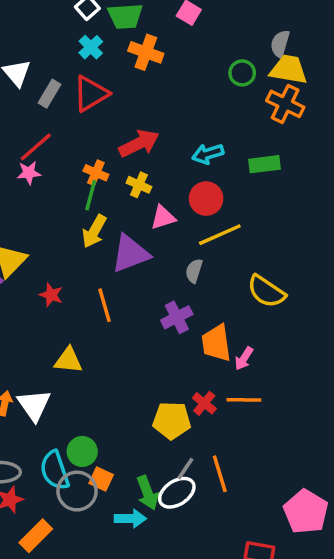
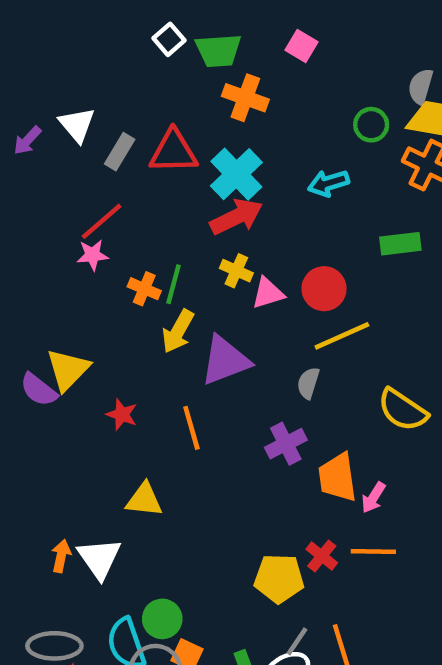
cyan cross: (91, 47) -> (236, 174), moved, size x1.6
red triangle: (91, 94) -> (173, 152), turned 30
cyan arrow: (208, 154) -> (328, 183), moved
orange cross: (96, 173) -> (144, 289), moved
pink triangle: (163, 217) -> (268, 293), moved

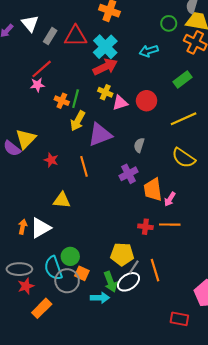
green rectangle: (400, 244) -> (183, 80), turned -30
yellow line: (342, 336) -> (184, 119), moved
red cross: (322, 556) -> (145, 227), turned -32
white triangle: (99, 558) -> (41, 228), turned 35
yellow pentagon: (279, 578) -> (122, 254), moved

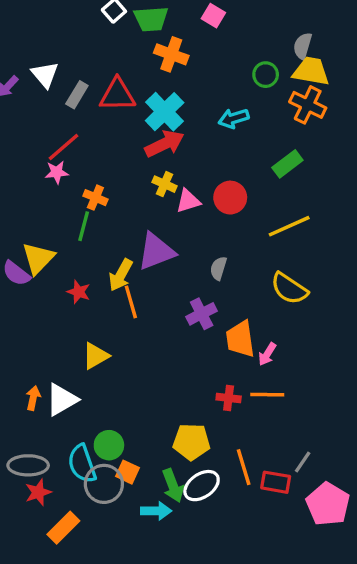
green line: (76, 99) -> (84, 226), moved
yellow arrow: (78, 121) -> (121, 275), moved
yellow triangle: (62, 200) -> (95, 356), turned -36
gray line: (134, 267) -> (303, 462), moved
red rectangle: (179, 319) -> (276, 482), moved

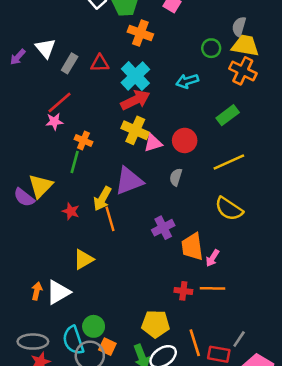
red triangle: (117, 95) -> (100, 63), size x0.7
yellow cross: (165, 184) -> (135, 130), size x1.5
gray semicircle: (218, 268) -> (176, 177), moved

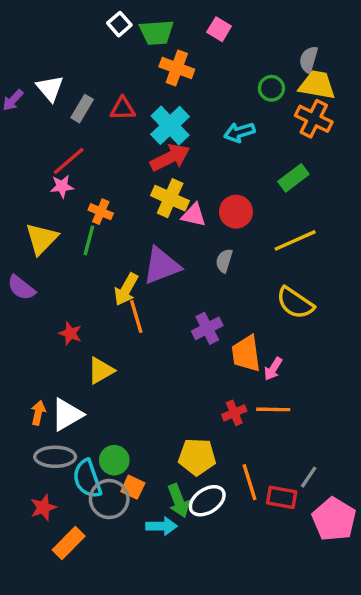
pink triangle: (153, 143) -> (194, 215), turned 30
yellow triangle: (40, 186) -> (42, 239), moved
red star: (71, 211) -> (70, 333), moved
red cross: (183, 291) -> (234, 413), turned -30
gray ellipse: (33, 342) -> (55, 457), moved

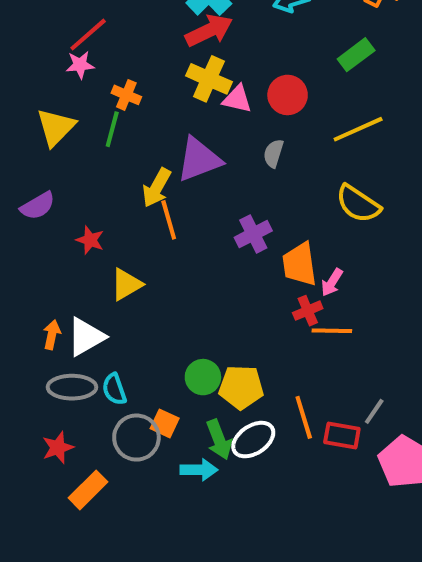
purple semicircle: (21, 288) -> (38, 206), moved, turned -68
red cross: (234, 413) -> (308, 311), moved
green circle: (114, 460) -> (203, 377), moved
cyan semicircle: (87, 479) -> (114, 389), moved, size x0.7

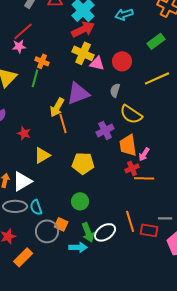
yellow semicircle: (358, 204) -> (131, 114), moved
yellow pentagon: (241, 387) -> (83, 163), moved
gray line: (374, 411) -> (165, 218), turned 56

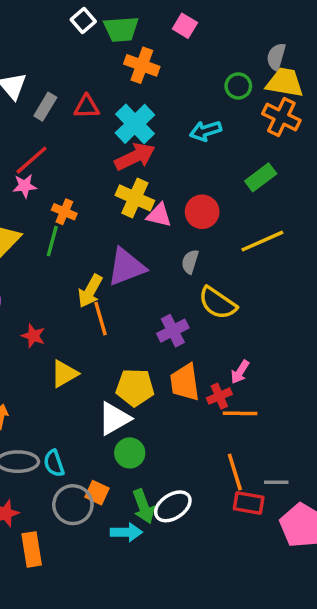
orange trapezoid: (128, 145) -> (185, 382), moved
white triangle: (22, 181) -> (114, 419), moved
orange line: (130, 221) -> (235, 472), moved
orange rectangle: (23, 257) -> (32, 549), turned -54

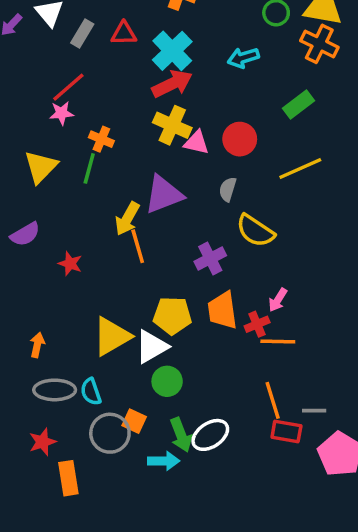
yellow triangle: (64, 374) -> (112, 336), moved, size x1.4

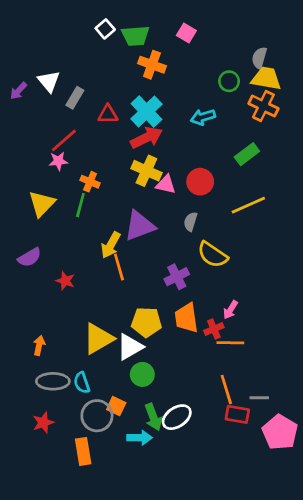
red triangle: (124, 34) -> (108, 114), moved
orange rectangle: (68, 478) -> (83, 451), moved

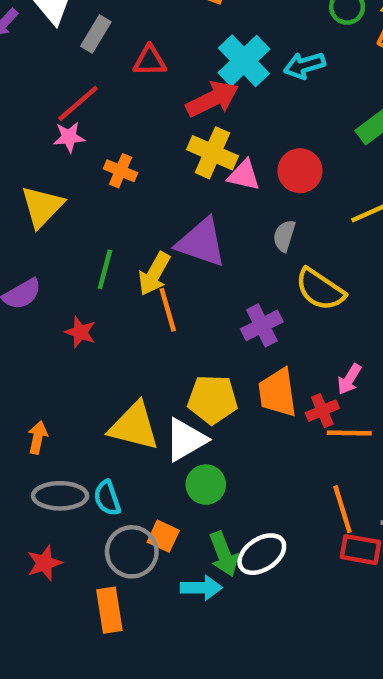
cyan cross: (146, 111) -> (244, 61), moved
green line: (80, 205) -> (105, 269), moved
purple triangle: (140, 226) -> (201, 242), turned 40
yellow triangle: (98, 339) -> (134, 426), turned 44

